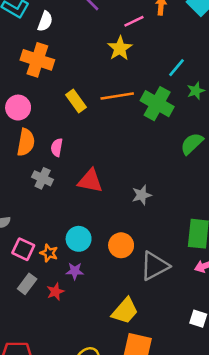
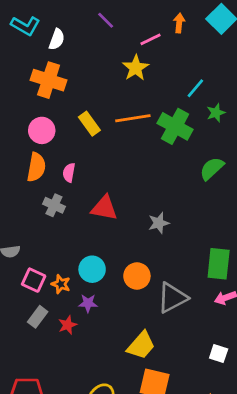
pink circle: (18, 108) -> (42, 130), moved

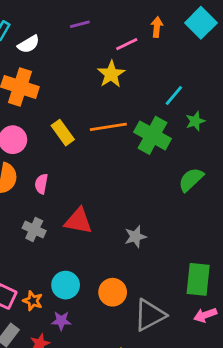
purple line: (106, 20) -> (80, 24), turned -60
white semicircle: (57, 39) -> (28, 44), turned 40
gray cross: (54, 205) -> (34, 229), moved

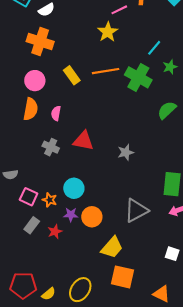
orange circle: (113, 292) -> (92, 217), moved

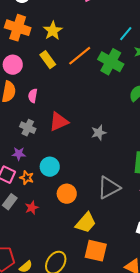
yellow star: (108, 32) -> (53, 31), moved
orange line: (106, 71) -> (80, 56), turned -30
red triangle: (83, 141) -> (59, 122), turned -35
purple star: (71, 215) -> (19, 154), moved

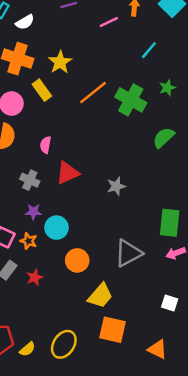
cyan line: (126, 34) -> (149, 50), moved
yellow rectangle: (48, 60) -> (42, 90), moved
pink semicircle: (33, 96) -> (46, 145), moved
purple star: (19, 154) -> (33, 212), moved

